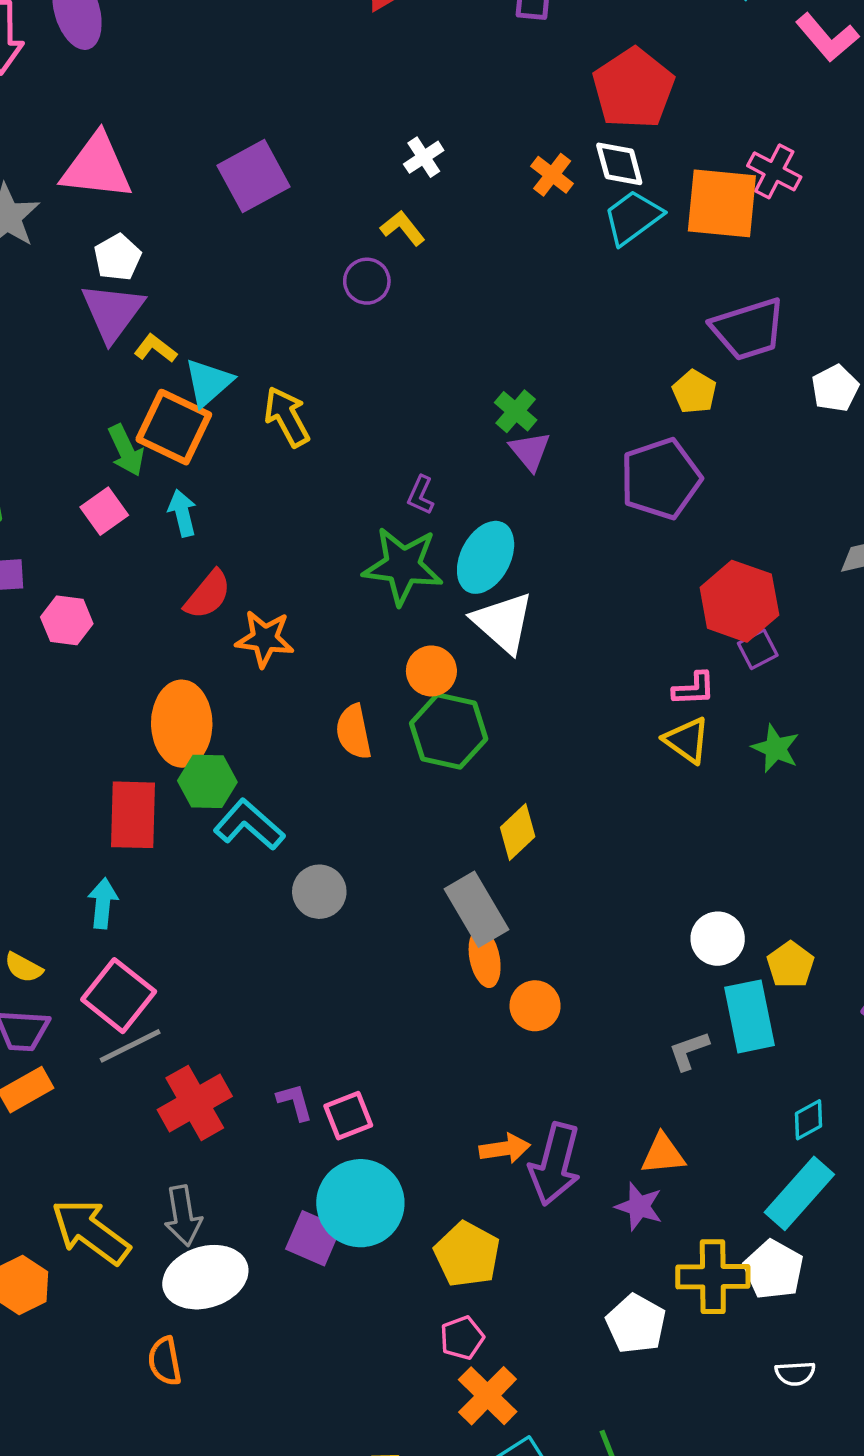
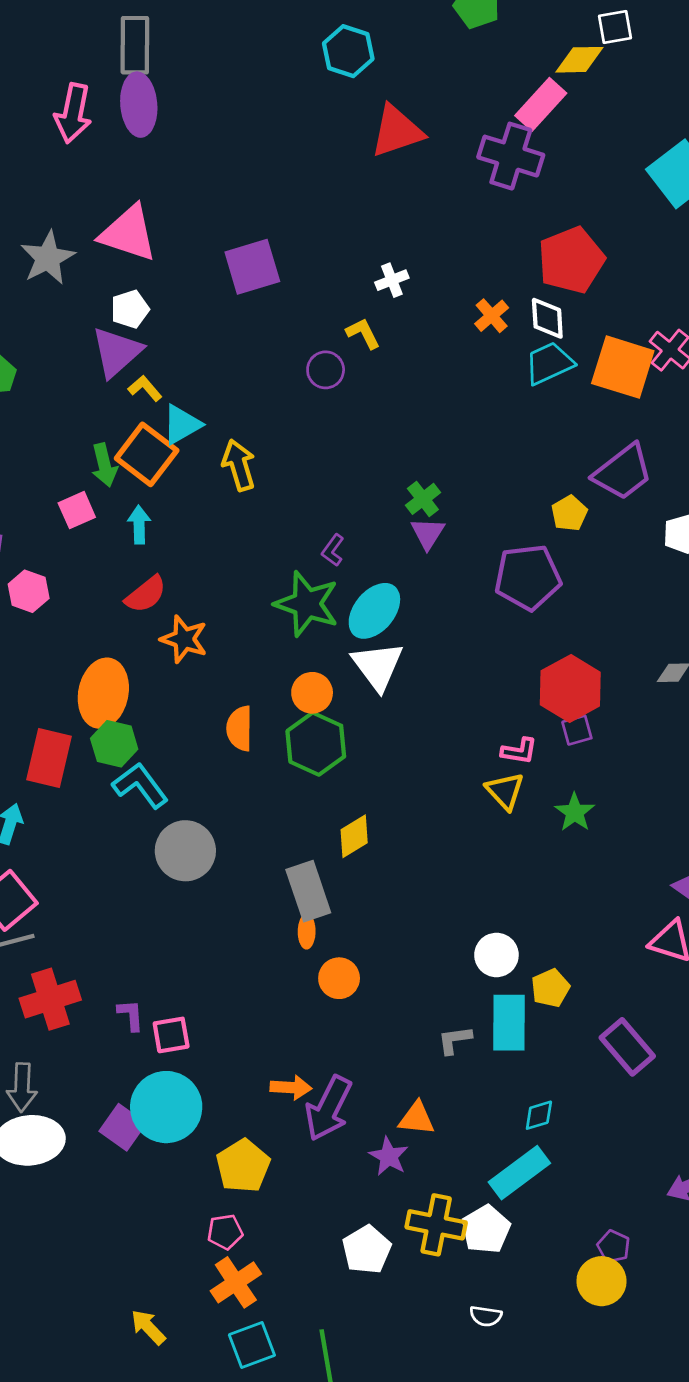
purple trapezoid: (748, 329) -> (623, 472), turned -32
gray circle: (319, 892) -> (185, 851), size x1.4
orange ellipse: (485, 958) -> (307, 931), size x0.7

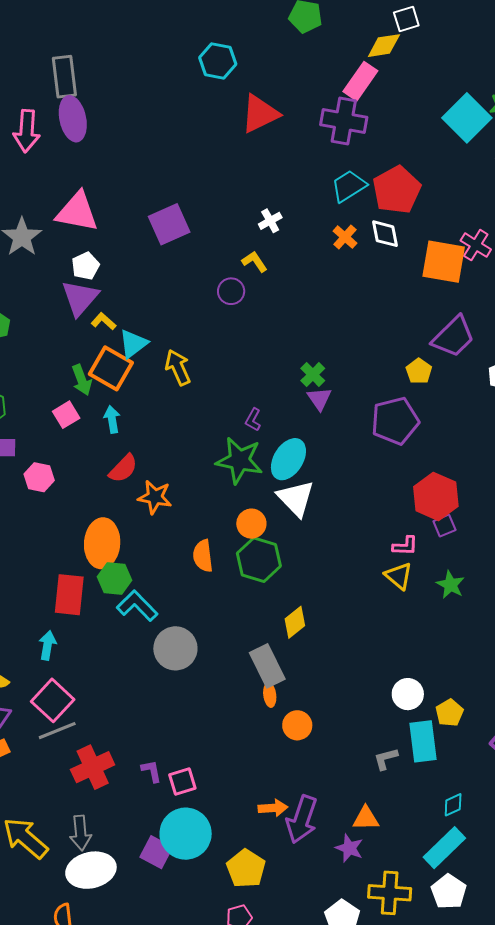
cyan trapezoid: (549, 363) -> (349, 186), moved
white pentagon: (486, 1229) -> (449, 892), moved

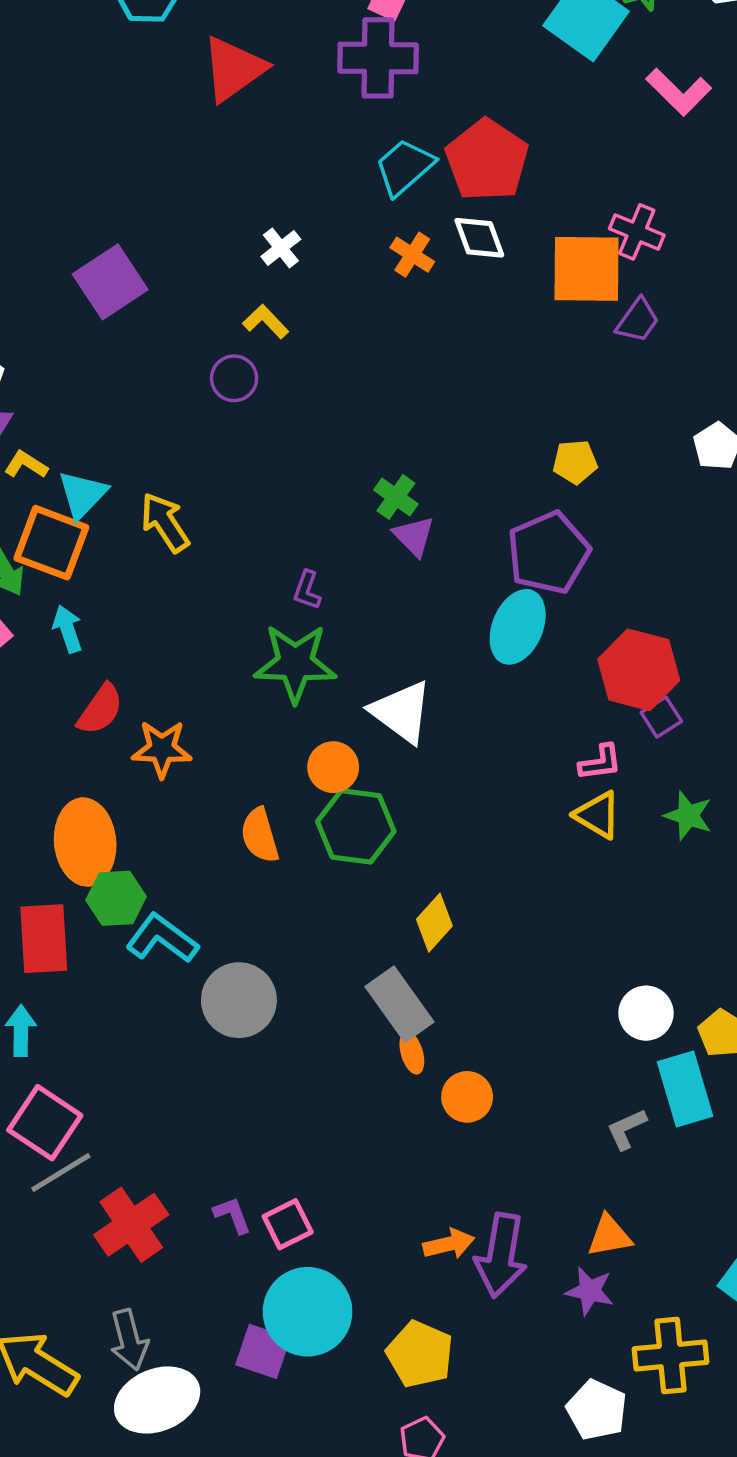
purple trapezoid: (453, 337) -> (638, 320), moved, size x0.6
yellow pentagon: (419, 371) -> (575, 462), turned -30
cyan ellipse: (288, 459) -> (518, 627), moved

